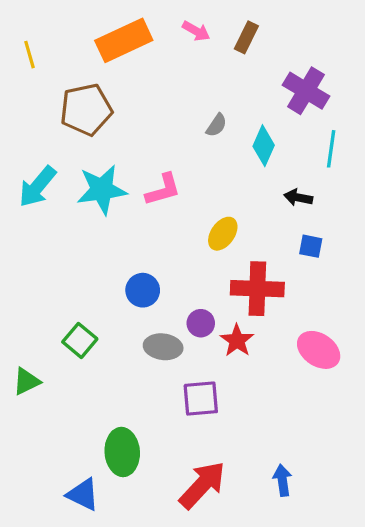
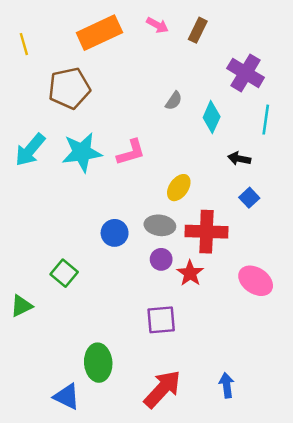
blue square: (311, 246) -> (249, 198), turned 36
gray ellipse: (163, 347) -> (160, 225), moved

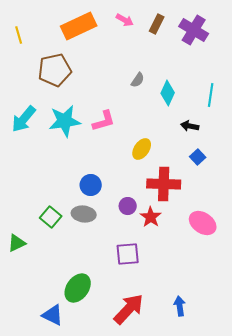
purple cross: (246, 73) -> (194, 30), moved
gray ellipse: (160, 225) -> (84, 214), moved
green ellipse: (98, 363) -> (78, 288), turned 40

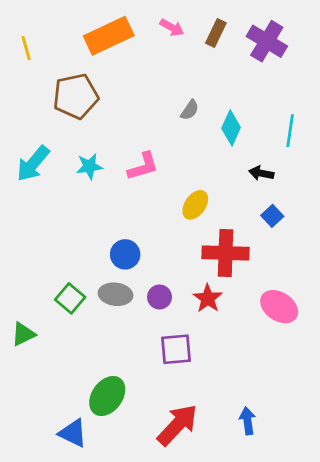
cyan star: (65, 121) -> (89, 166), size x0.6
purple circle: (128, 206) -> (160, 297), moved

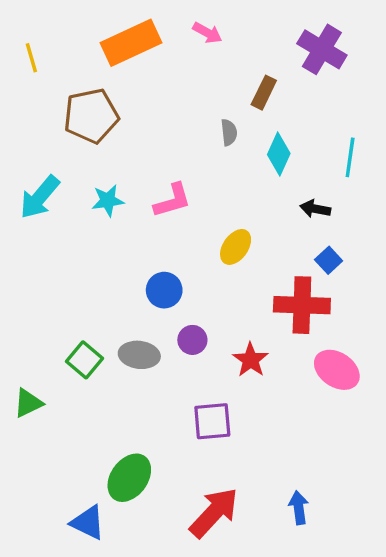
brown rectangle: (216, 33) -> (264, 93), moved
gray semicircle: (190, 110) -> (229, 132), turned -40
red cross: (226, 253) -> (302, 305), moved
blue circle: (125, 254) -> (164, 290), moved
purple circle: (160, 297) -> (192, 340), moved

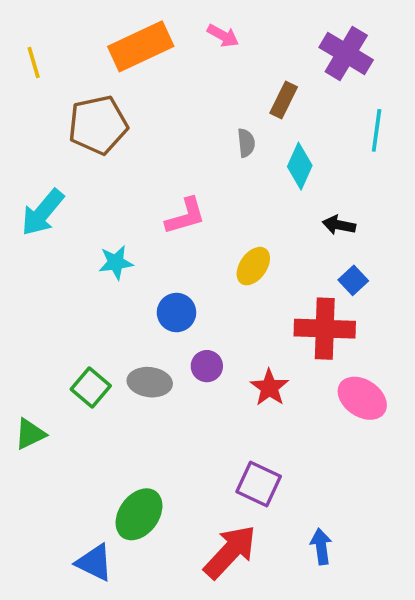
cyan line: (350, 157) -> (377, 130), moved
cyan star: (108, 200) -> (116, 262), moved
purple square: (212, 421) -> (259, 484), moved, turned 30

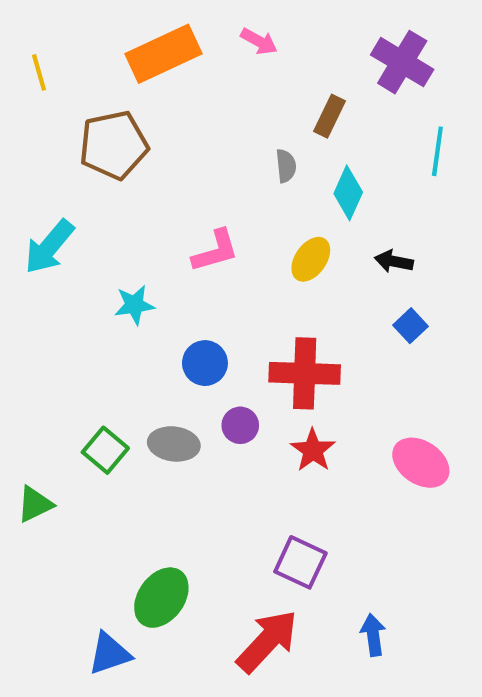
yellow ellipse: (253, 266) -> (311, 259), moved
red cross: (325, 329) -> (305, 373), moved
blue triangle: (94, 563) -> (109, 654), turned -45

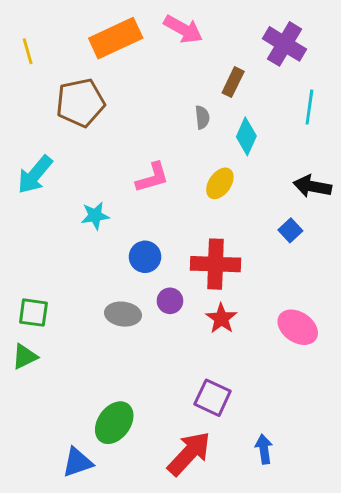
pink arrow: (259, 41) -> (183, 29), size x1.5
black arrow: (394, 261) -> (312, 186), moved, size x1.4
green square: (105, 450) -> (33, 313), moved, turned -32

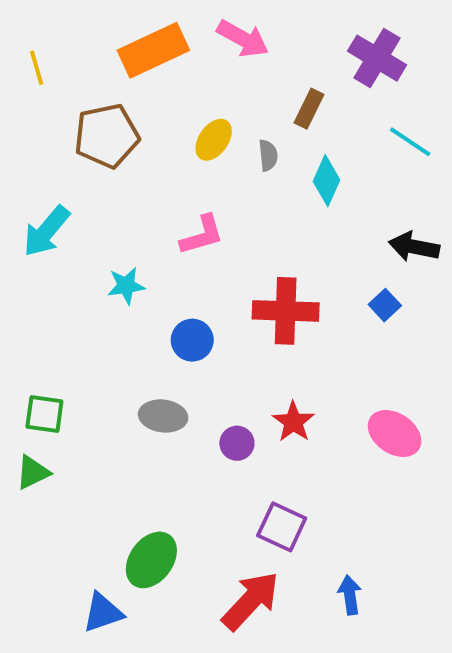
cyan line: (309, 107) -> (410, 142), turned -64
yellow ellipse: (220, 183) -> (214, 140), moved
red cross: (215, 264) -> (286, 311), moved
purple circle: (170, 301) -> (237, 443), moved

